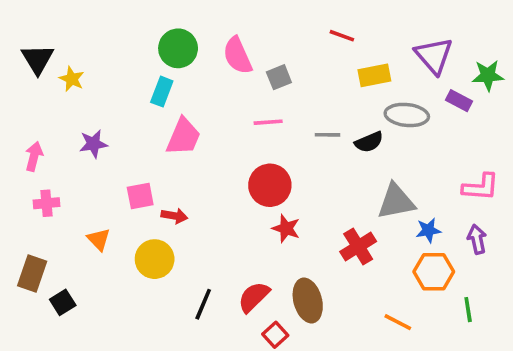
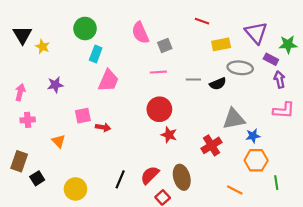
green circle: (178, 48) -> (85, 28), moved
purple arrow: (477, 239) -> (279, 79), moved
yellow circle: (155, 259) -> (75, 189), moved

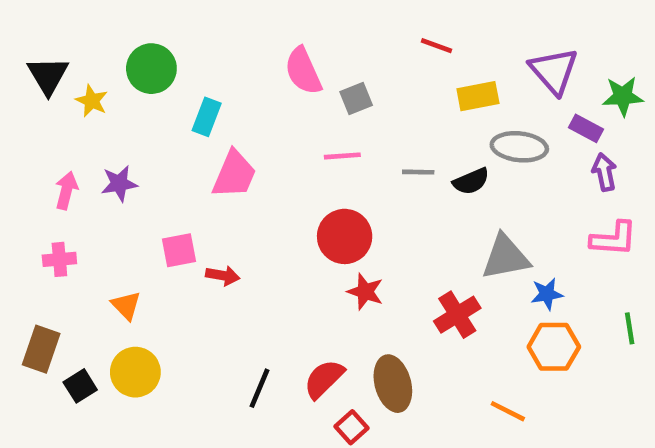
green circle: (85, 28) -> (151, 69), moved
pink arrow: (20, 92) -> (66, 190), moved
green line: (276, 183) -> (630, 328), moved
yellow circle: (75, 189) -> (135, 372), moved

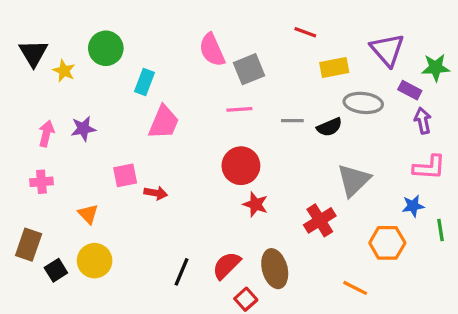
gray square: (356, 98) -> (249, 69), size x1.4
gray triangle: (506, 257) -> (354, 180), turned -33
blue star: (547, 294) -> (413, 206), moved

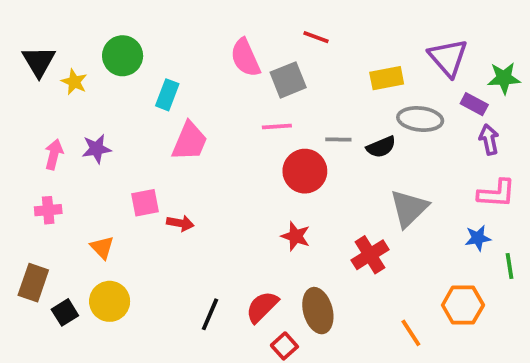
red line: (305, 32) -> (316, 37), moved
red circle: (241, 166) -> (305, 171), moved
orange hexagon: (387, 243) -> (463, 305), moved
orange line: (355, 288) -> (411, 333), turned 30

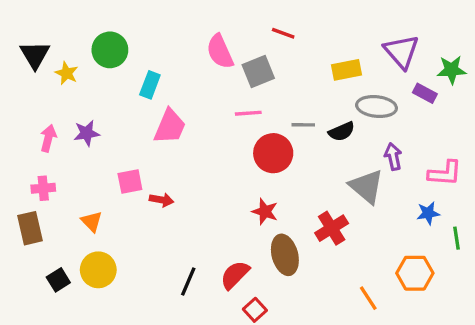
purple arrow: (489, 139) -> (393, 157), moved
gray triangle: (409, 208) -> (367, 187), turned -36
brown rectangle: (33, 283) -> (30, 228), moved, turned -32
brown ellipse: (318, 311) -> (285, 255), moved

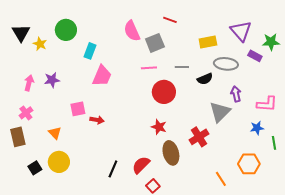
gray line: (303, 125) -> (182, 67), moved
gray triangle: (367, 187) -> (220, 112), turned 35
pink cross: (43, 188) -> (26, 113), turned -32

